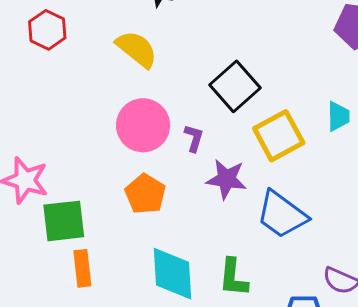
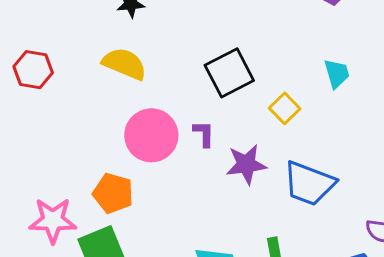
black square: (235, 86) -> (229, 73), turned 30
yellow square: (279, 136) -> (285, 108), size x0.6
orange pentagon: (145, 194) -> (113, 193), moved

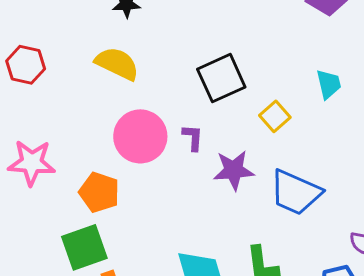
pink star: (53, 220) -> (32, 163), moved

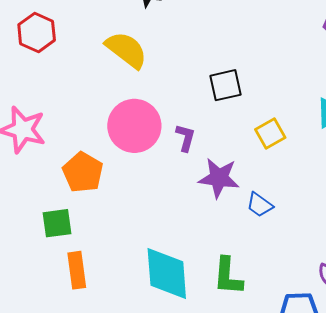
black square: (221, 78) -> (226, 85), size x0.7
blue trapezoid: (296, 192) -> (260, 205), moved, size x0.5
green square: (84, 247) -> (57, 223), size x0.7

